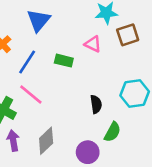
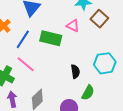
brown square: (128, 35) -> (99, 19), turned -30
green rectangle: (64, 61) -> (51, 38), size x1.5

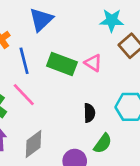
pink triangle: (73, 26) -> (93, 63), moved
blue line: (23, 39) -> (24, 61), turned -54

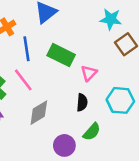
pink triangle: (93, 63) -> (89, 73), moved, turned 36
gray diamond: (33, 144) -> (39, 113), moved

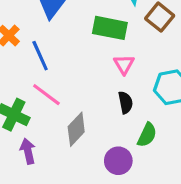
green rectangle: (61, 55) -> (110, 28), moved

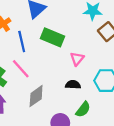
green rectangle: (110, 28) -> (53, 37), moved
black semicircle: (125, 102) -> (73, 85), turned -88

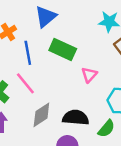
black semicircle: (73, 85) -> (76, 118), moved, size x1.5
green semicircle: (83, 109) -> (106, 129), moved

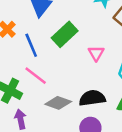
green rectangle: (63, 49) -> (65, 34), turned -55
gray diamond: (41, 115) -> (58, 103), turned 65

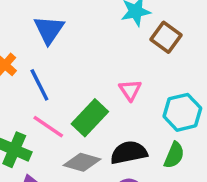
green rectangle: (65, 34) -> (90, 118), moved

